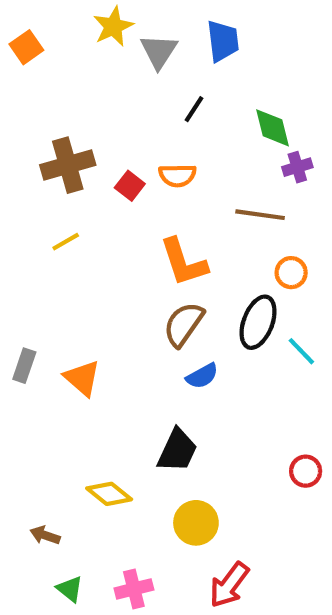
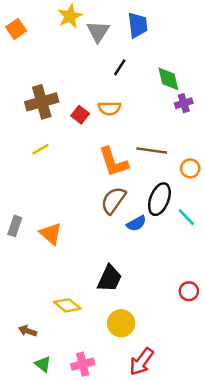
brown line: (260, 215) -> (152, 150), moved
orange circle: (291, 273) -> (190, 168), moved
blue semicircle: (202, 376) -> (136, 223), moved

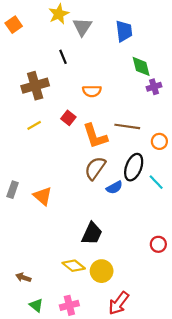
blue trapezoid: (138, 25) -> (124, 31), moved
black line: (120, 67) -> (63, 57), moved, turned -56
red square: (80, 115) -> (68, 118), moved
yellow diamond: (67, 305) -> (74, 266), moved

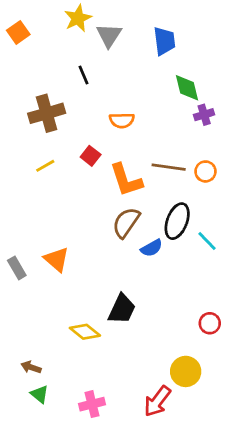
orange circle: (159, 141) -> (205, 171), moved
gray rectangle: (13, 190) -> (17, 268), moved, turned -49
yellow diamond: (74, 266) -> (85, 332), moved
yellow circle: (102, 271) -> (186, 371), moved
green triangle: (36, 305) -> (40, 394), moved

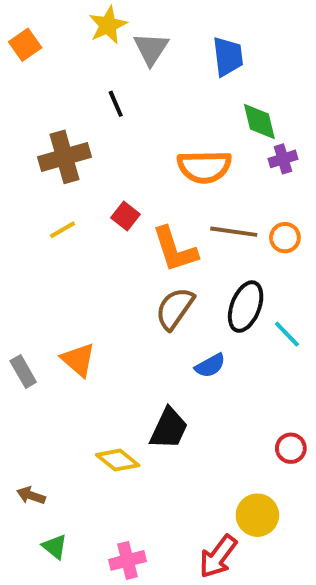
orange semicircle: (122, 120) -> (204, 167), moved, size x1.5
blue semicircle: (152, 248) -> (210, 366), moved
brown arrow: (31, 367) -> (31, 495), moved

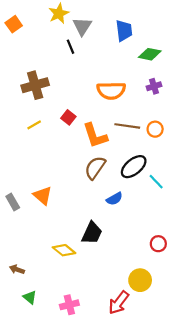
black line: (116, 104) -> (70, 47), moved
green diamond: (259, 122) -> (150, 54), moved, turned -65
black ellipse: (246, 307) -> (134, 167), turned 30

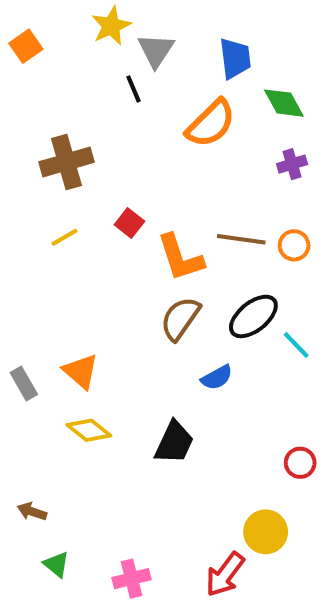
green diamond: (150, 54) -> (284, 103), turned 50
orange semicircle: (111, 91) -> (211, 123), moved, turned -44
yellow diamond: (64, 250) -> (89, 430), moved

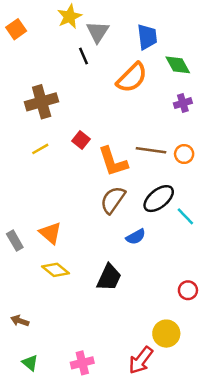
green triangle: (56, 564) -> (30, 363), moved

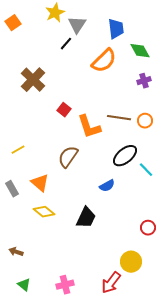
black line: (84, 56) -> (66, 44), turned 64
brown cross: (42, 102) -> (33, 80), turned -30
yellow line: (40, 149) -> (18, 150), moved
brown semicircle: (113, 200) -> (68, 157), moved

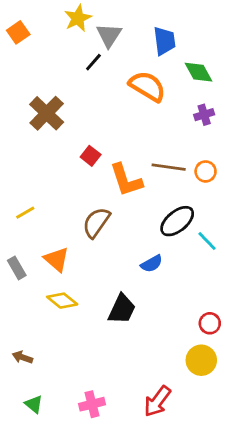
orange semicircle: (104, 61) -> (147, 86), turned -104
yellow circle: (131, 262) -> (201, 360), moved

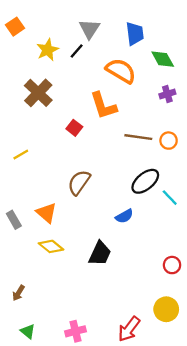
yellow star: (78, 18) -> (48, 50), moved
orange L-shape: (126, 180) -> (103, 106), moved
yellow line: (25, 213) -> (21, 155), moved
brown arrow: (22, 357) -> (18, 293), turned -77
yellow circle: (201, 360) -> (166, 309), moved

